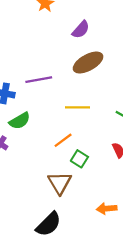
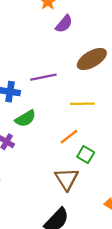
purple semicircle: (81, 30) -> (64, 24), moved

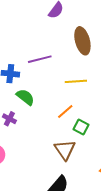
brown ellipse: (92, 59) -> (82, 41), turned -72
green semicircle: (25, 118) -> (25, 97), turned -108

